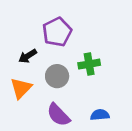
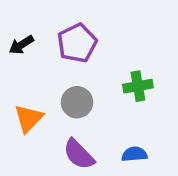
black arrow: (28, 56) -> (21, 45), moved
green cross: (89, 64) -> (138, 86), moved

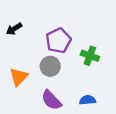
purple pentagon: (77, 43) -> (58, 41), moved
green cross: (138, 86) -> (90, 56), turned 30

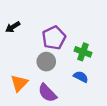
orange triangle: (19, 77) -> (19, 83), moved
blue semicircle: (88, 100) -> (81, 77), moved, turned 32

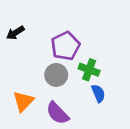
green cross: (83, 52) -> (89, 70), moved
blue semicircle: (81, 77) -> (98, 93), turned 40

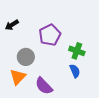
green cross: (89, 70) -> (77, 51), moved
gray circle: (56, 75) -> (26, 57), moved

